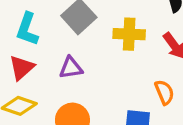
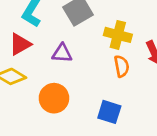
orange semicircle: (164, 92) -> (122, 66), moved

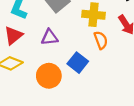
blue square: (109, 112) -> (78, 63), moved, turned 30

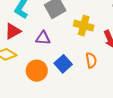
orange semicircle: (101, 40) -> (91, 60), moved

